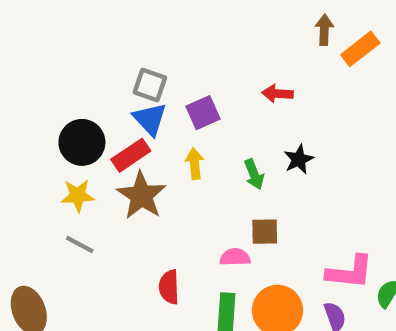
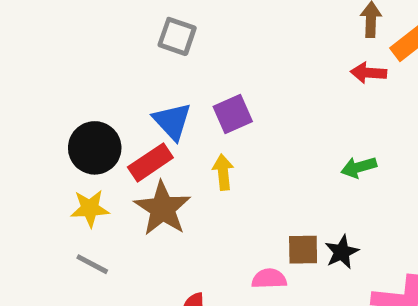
gray square: (150, 85) -> (177, 36), moved
red arrow: (277, 94) -> (368, 73), moved
black star: (299, 159) -> (342, 252), moved
green arrow: (254, 174) -> (359, 167), moved, turned 96

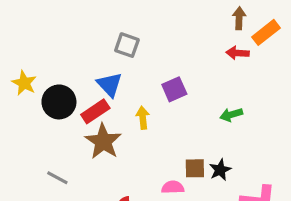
gray square: (177, 36) -> (127, 45), moved
purple square: (233, 114) -> (174, 89), moved
yellow star: (90, 208) -> (24, 83), moved, turned 30

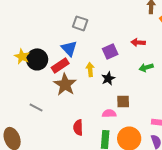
red arrow: (238, 53) -> (138, 42), moved
yellow star: (24, 83) -> (22, 56), moved
black star: (220, 170) -> (108, 79), moved

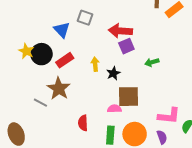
red arrow: (138, 42) -> (120, 31), moved, size x1.6
blue triangle: (69, 48) -> (62, 30), moved
purple square: (110, 51) -> (126, 46), moved
brown star: (65, 85) -> (59, 89), moved
brown square: (123, 102) -> (129, 97), size x1.6

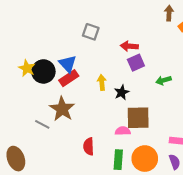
blue triangle: (62, 30) -> (68, 64), moved
red arrow: (120, 31) -> (129, 46), size x0.7

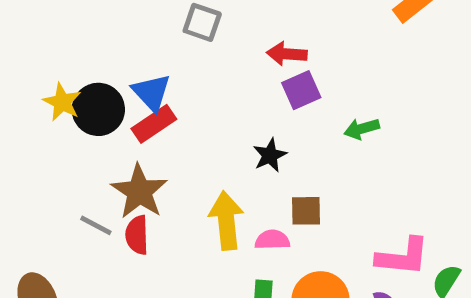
yellow arrow: (102, 82) -> (226, 221), moved, size x1.6
brown square: (138, 118) -> (306, 211), size x0.6
red semicircle: (89, 146) -> (137, 235), moved

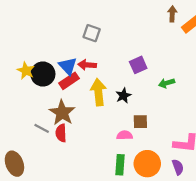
red arrow: (287, 54) -> (87, 65), moved
yellow arrow: (226, 221) -> (98, 92), moved

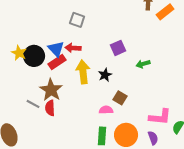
brown square: (140, 122) -> (120, 98), turned 32

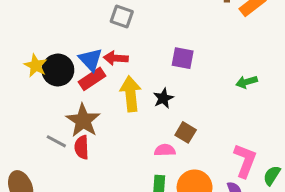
purple square: (118, 48) -> (183, 58), turned 35
green arrow: (143, 64) -> (247, 82), moved
pink L-shape: (160, 117) -> (245, 161), turned -75

